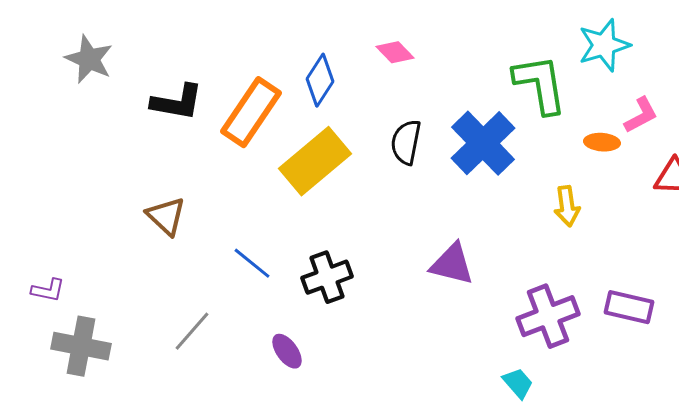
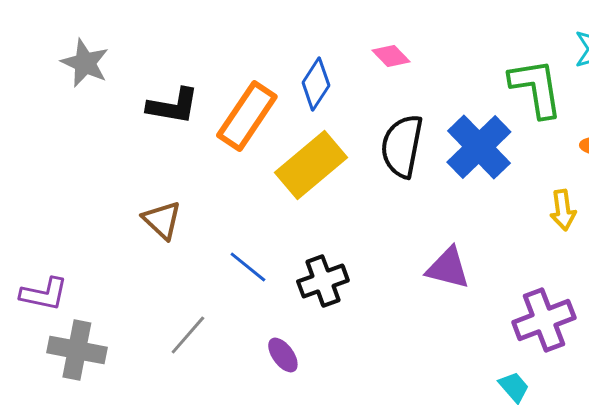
black semicircle: (406, 142) -> (402, 146), size x1.4
purple L-shape: (48, 290) -> (44, 294), size x1.4

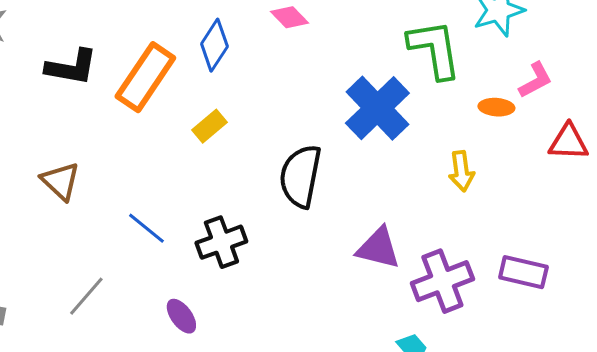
black semicircle: (402, 146) -> (300, 176), moved
yellow rectangle: (311, 165) -> (209, 126), size x0.5
purple triangle: (448, 268) -> (378, 248), moved

